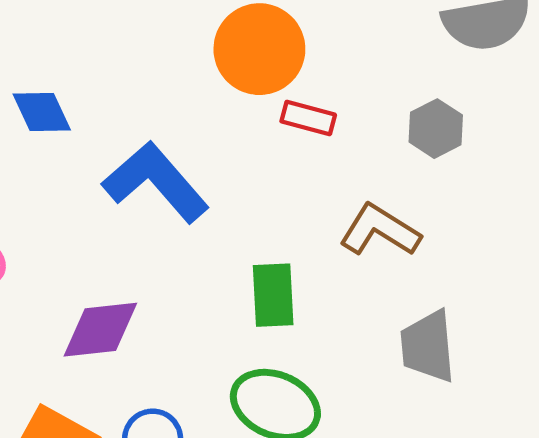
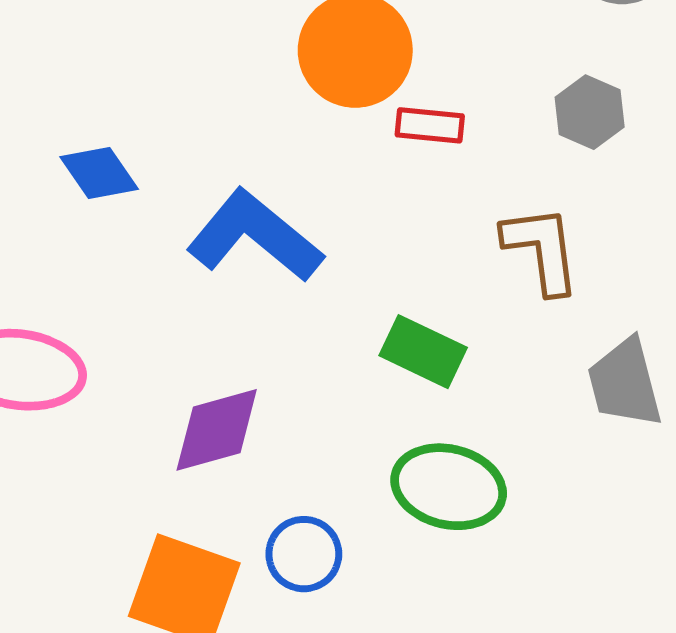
brown L-shape: (380, 230) -> (542, 249), turned 60
green rectangle: (273, 295) -> (423, 352), turned -52

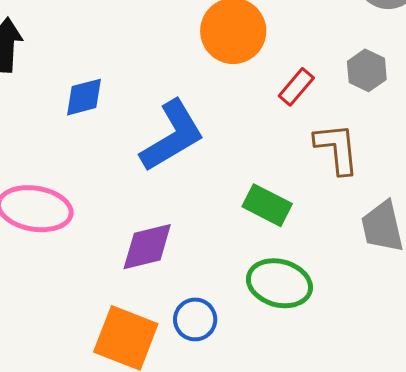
red rectangle: (430, 125) -> (296, 87), moved, turned -57
blue diamond: (99, 173) -> (84, 97), turned -72
blue L-shape: (255, 236) -> (172, 136), turned 108

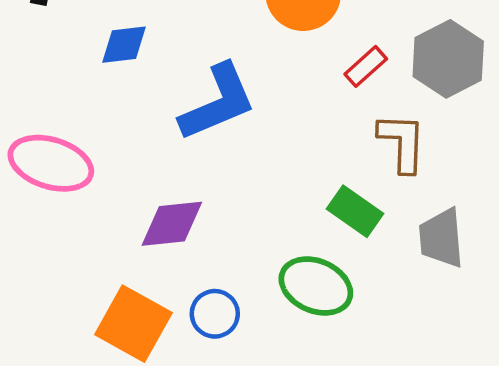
gray hexagon: (367, 70) -> (448, 59), size x1.6
green rectangle: (267, 205) -> (355, 211), moved

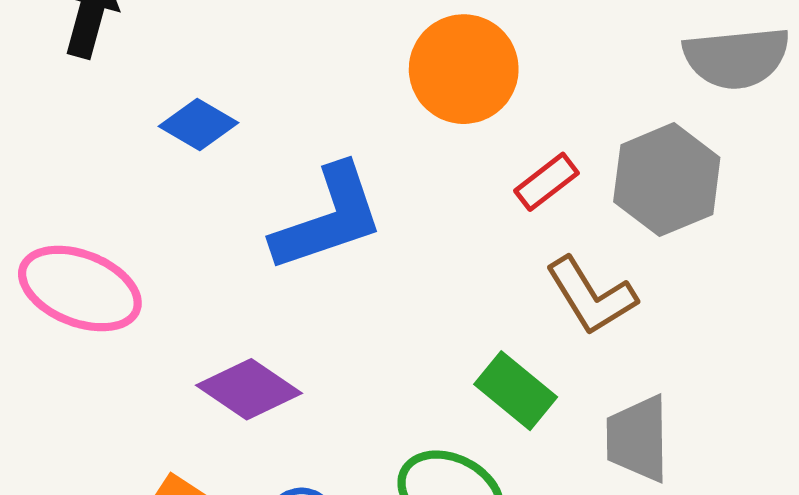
blue diamond: (124, 45) -> (198, 124), turned 33
brown L-shape: (402, 143) -> (591, 296), turned 142
purple diamond: (172, 224) -> (249, 389), turned 36

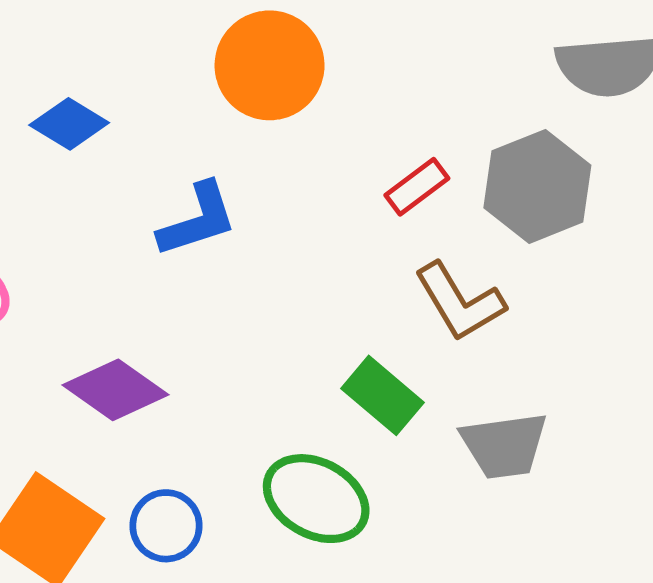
orange circle: (464, 69) -> (270, 65), moved
blue L-shape: (328, 218) -> (198, 220), size x0.7
gray trapezoid: (638, 439) -> (504, 445), turned -98

